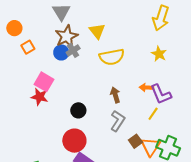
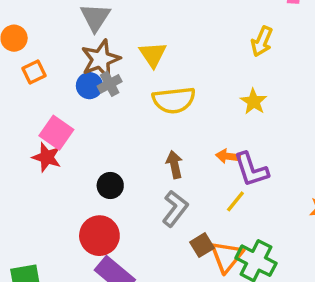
yellow arrow: (161, 18) -> (262, 41), size x0.7

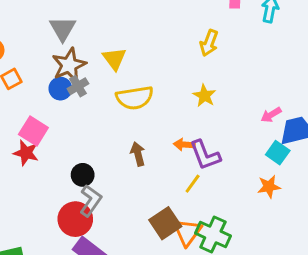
gray L-shape: (175, 209) -> (91, 201), moved
brown square: (202, 245) -> (165, 223), size x1.5

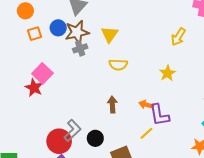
blue circle: (60, 89) -> (58, 28), moved
yellow semicircle: (135, 98) -> (118, 65), size x0.7
black circle: (83, 175) -> (95, 138), moved

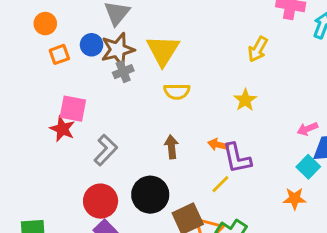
yellow triangle: (110, 34) -> (163, 50), size x1.4
pink square: (42, 73) -> (73, 109), turned -30
gray L-shape: (73, 130) -> (106, 150), moved
black circle: (95, 138) -> (150, 195), size x1.6

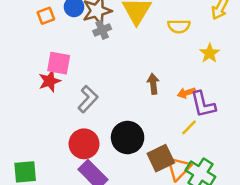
yellow semicircle: (177, 92) -> (179, 26), moved
red star: (62, 129) -> (50, 81), turned 30
orange arrow: (218, 145) -> (186, 93), turned -30
brown arrow: (171, 147) -> (153, 84), moved

